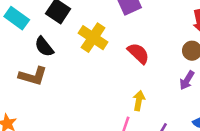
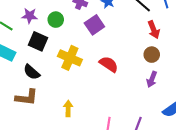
yellow arrow: (139, 101) -> (68, 108), moved

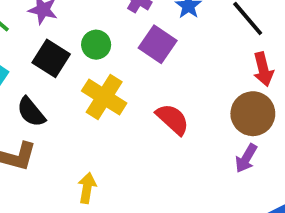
green circle: (56, 20) -> (96, 45), moved
purple square: (94, 25) -> (158, 44), turned -30
brown circle: (152, 55) -> (253, 114), size x1.5

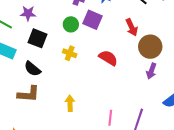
green circle: (96, 45) -> (71, 24), moved
red arrow: (263, 69) -> (132, 27), moved
yellow cross: (104, 97) -> (70, 53), size x0.6

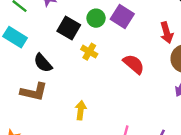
black square: (37, 38) -> (69, 28), moved

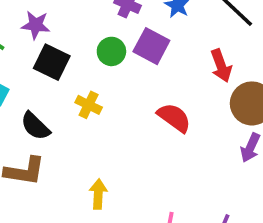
black square: (69, 28) -> (52, 62), moved
yellow cross: (89, 52) -> (89, 105), moved

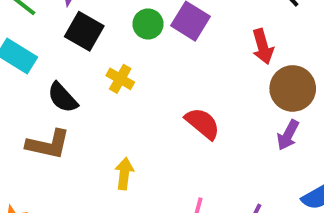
red semicircle: (174, 118) -> (203, 123), moved

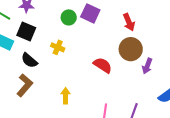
black square: (84, 31) -> (26, 32), moved
brown circle: (293, 88) -> (131, 49), moved
brown L-shape: (48, 144) -> (25, 85), turned -55

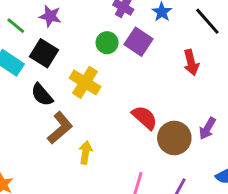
yellow cross: (58, 47) -> (85, 82), size x1.5
brown circle: (131, 49) -> (174, 138), moved
brown L-shape: (25, 85) -> (60, 128), moved

